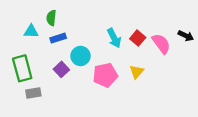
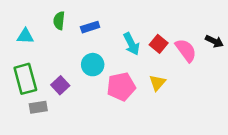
cyan triangle: (31, 31) -> (25, 36), moved
blue rectangle: (58, 38) -> (90, 27), moved
purple square: (61, 69) -> (60, 85), moved

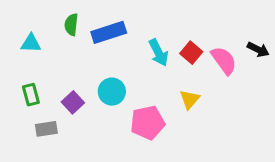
blue rectangle: (90, 27) -> (109, 32), size x1.5
cyan circle: (93, 65) -> (112, 92), moved
green rectangle: (25, 79) -> (31, 95), size x0.6
pink pentagon: (121, 87) -> (148, 123), moved

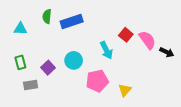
black arrow: (258, 49) -> (167, 52), moved
cyan arrow: (159, 53) -> (106, 50), moved
yellow triangle: (190, 99) -> (125, 90), moved

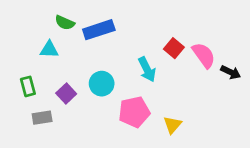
green semicircle: (47, 16) -> (65, 23), turned -72
cyan triangle: (20, 29) -> (49, 50), moved

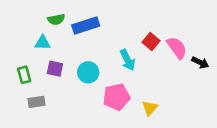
green semicircle: (65, 23) -> (56, 19), turned -35
purple square: (66, 94) -> (55, 69), moved, turned -35

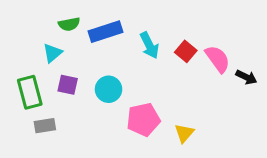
cyan triangle: (43, 43) -> (52, 53), turned -42
cyan arrow: (128, 60) -> (149, 45), moved
green rectangle: (24, 75) -> (30, 92), size x1.5

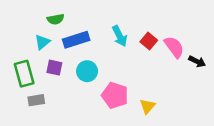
blue rectangle: (105, 32) -> (76, 40), moved
pink pentagon: (143, 120) -> (115, 95), turned 30

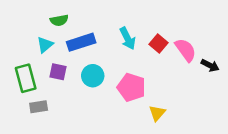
pink pentagon: (115, 95) -> (131, 87), moved

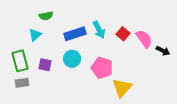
blue rectangle: (81, 42) -> (75, 34), moved
purple square: (58, 72) -> (45, 65), moved
gray rectangle: (39, 107) -> (22, 83), moved
yellow triangle: (157, 113) -> (122, 88), size x1.5

